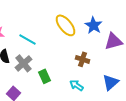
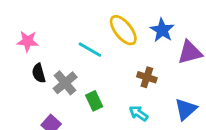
cyan line: (28, 39) -> (90, 50), moved

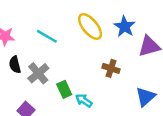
cyan line: (90, 50) -> (47, 36), moved
cyan arrow: (139, 113) -> (84, 100), moved

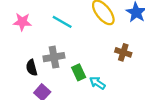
black semicircle: (15, 65) -> (32, 68), moved
gray cross: (38, 73) -> (54, 57), turned 30

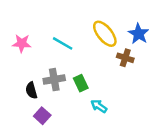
brown cross: (123, 52) -> (125, 58), moved
green rectangle: (79, 72) -> (81, 83), moved

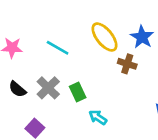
gray cross: (54, 80) -> (48, 88), turned -35
black semicircle: (31, 90) -> (17, 89), moved, turned -35

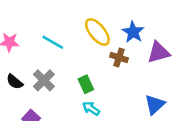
green rectangle: (78, 92) -> (86, 84), moved

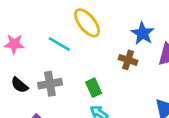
yellow ellipse: (97, 32) -> (87, 23), moved
gray cross: (44, 80) -> (50, 84), turned 35

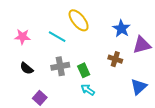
brown cross: (128, 60) -> (115, 59), moved
gray cross: (50, 84) -> (60, 66), moved

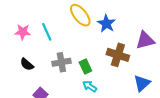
blue star: (121, 29) -> (106, 24), moved
cyan line: (57, 37) -> (47, 32), moved, turned 36
brown cross: (115, 59) -> (118, 55), size x1.5

